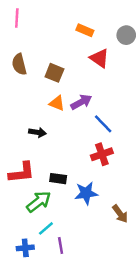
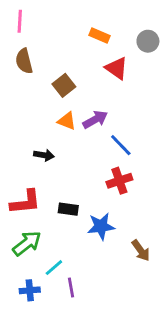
brown semicircle: (19, 64) -> (24, 61), moved
brown square: (54, 73) -> (64, 85), turned 30
green arrow: (39, 202) -> (27, 243), moved

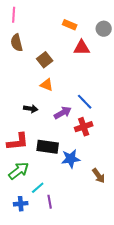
red triangle: (117, 68) -> (82, 48), turned -36
purple arrow: (95, 119) -> (63, 113), moved
black rectangle: (68, 209) -> (48, 147), size x1.5

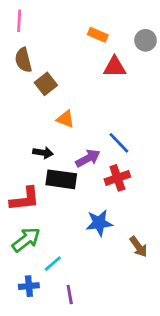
brown square: (45, 60) -> (46, 84), moved
black rectangle: (48, 147) -> (61, 179), moved
purple line: (50, 202) -> (70, 294), moved

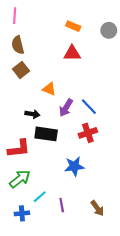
red triangle: (115, 67) -> (72, 53), moved
brown square: (46, 84) -> (21, 70), moved
purple arrow: (88, 158) -> (66, 108), moved, turned 150
brown arrow: (138, 247) -> (97, 208), moved
purple line: (70, 294) -> (62, 205), moved

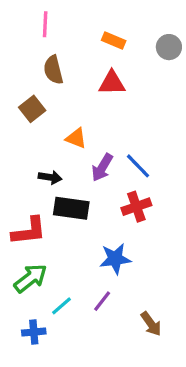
pink line: (15, 16) -> (45, 24), moved
brown semicircle: (18, 45) -> (53, 70), moved
purple line: (62, 205) -> (102, 301), moved, turned 48

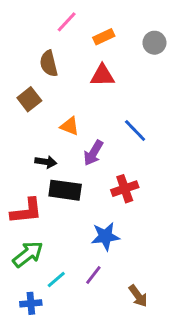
pink line: (45, 24) -> (67, 22), moved, turned 40
orange rectangle: (114, 41) -> (104, 37), turned -48
blue line: (138, 166) -> (135, 131), moved

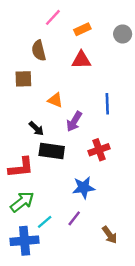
brown square: (29, 99) -> (23, 79), turned 36
blue line: (135, 131) -> (107, 104), turned 42
black arrow: (46, 162) -> (36, 129), turned 35
blue cross: (31, 303) -> (25, 241), size x1.6

